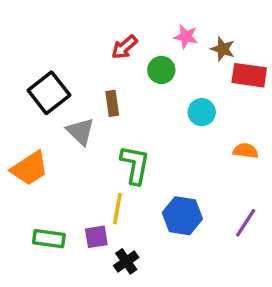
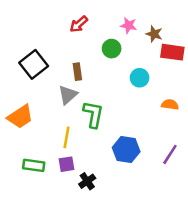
red arrow: (124, 47) -> (79, 24), moved
gray triangle: (81, 131) -> (68, 95), moved, turned 35
yellow line: (117, 209) -> (67, 137), moved

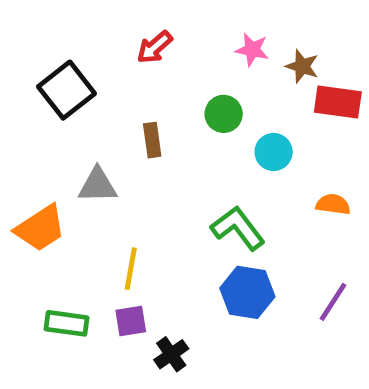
green circle: (112, 49) -> (224, 114), moved
black square: (34, 64) -> (66, 90), moved
gray triangle: (68, 95) -> (97, 185), moved, turned 40
green L-shape: (93, 114) -> (238, 228), moved, turned -48

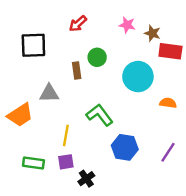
black square: (66, 90) -> (33, 45), turned 36
green circle: (224, 114) -> (97, 57), moved
cyan circle: (274, 152) -> (138, 77), size x1.6
green L-shape: (238, 228) -> (100, 115), moved

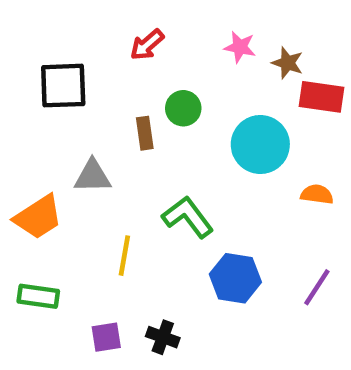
purple square: (66, 162) -> (106, 337), moved
green rectangle: (33, 163) -> (38, 296), moved
black cross: (86, 179) -> (163, 337), turned -35

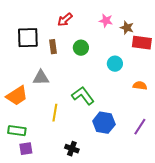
brown rectangle: (145, 133) -> (53, 47), moved
cyan circle: (260, 145) -> (115, 64), size x0.6
purple square: (106, 337) -> (26, 149), moved

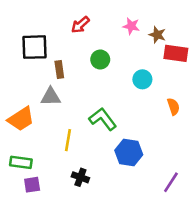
brown rectangle: (53, 47) -> (59, 69), moved
orange semicircle: (140, 86) -> (173, 107), turned 64
purple line: (140, 127) -> (171, 182), moved
black cross: (72, 149) -> (80, 177), moved

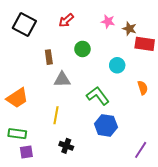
black square: (35, 47) -> (24, 24), moved, turned 30
gray triangle: (51, 97) -> (62, 80), moved
green L-shape: (103, 119) -> (98, 96), moved

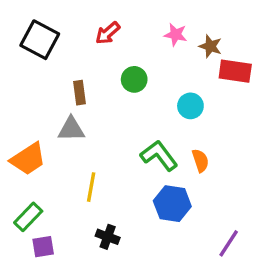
gray triangle: (62, 80) -> (71, 129), moved
orange semicircle: (143, 88) -> (200, 161), moved
green rectangle: (17, 134) -> (28, 217), turned -54

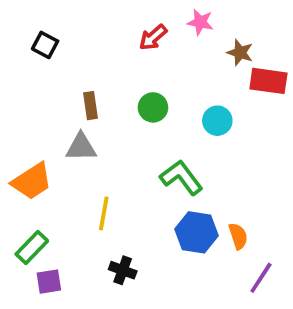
red arrow: (108, 33) -> (153, 37), moved
pink star: (176, 35) -> (200, 22), moved
black square: (40, 40) -> (45, 45), size x0.6
green circle: (134, 79) -> (153, 107), moved
orange semicircle: (200, 161) -> (238, 236), moved

